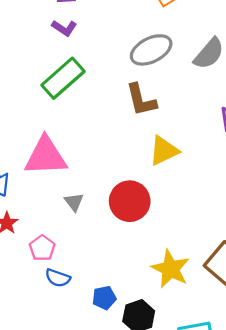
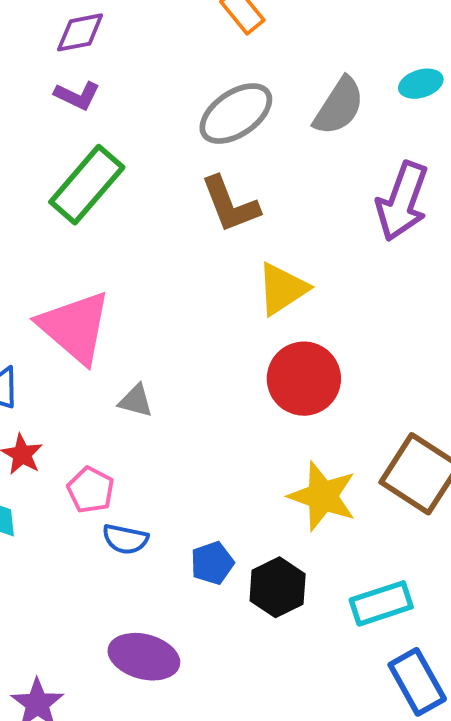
pink triangle: (46, 156) -> (75, 327), turned 51
red circle: (130, 201) -> (304, 379), moved
gray triangle: (74, 202) -> (136, 401), turned -30

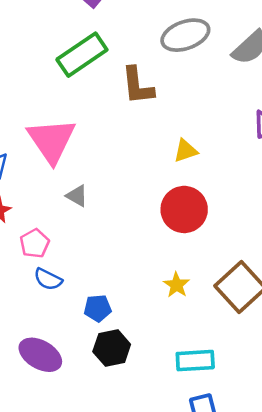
brown L-shape: (230, 204) -> (138, 86), moved
yellow triangle: (282, 289) -> (185, 151), size x0.7
yellow star: (323, 496) -> (176, 285), size x0.6
black hexagon: (278, 587) -> (112, 348), moved

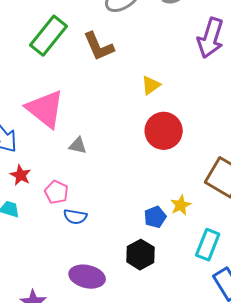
yellow star: (176, 285) -> (181, 205), moved, turned 30
blue pentagon: (98, 308) -> (155, 217), moved
cyan rectangle: (195, 361) -> (208, 245), turned -48

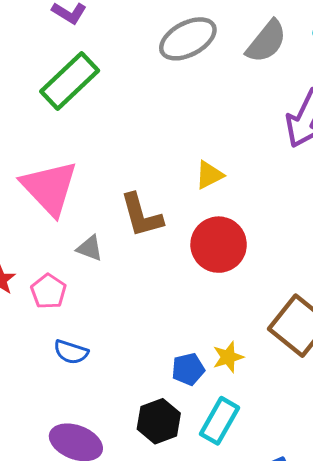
brown L-shape: (99, 46) -> (141, 215), moved
pink pentagon: (56, 192) -> (48, 291), moved
cyan rectangle: (208, 245) -> (219, 421), moved

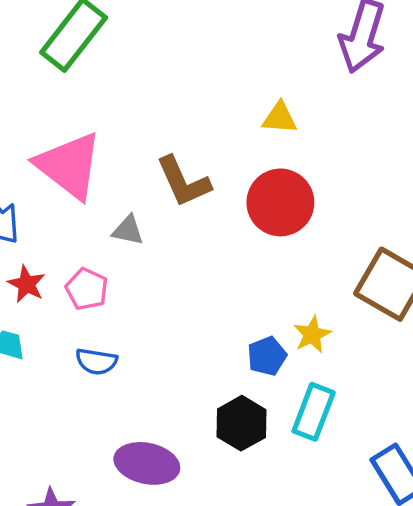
yellow triangle: (209, 175) -> (280, 118), moved, turned 40
blue semicircle: (71, 352) -> (96, 361), moved

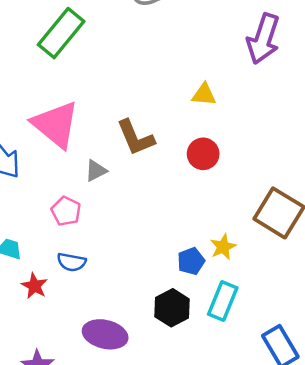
red circle: (280, 202) -> (203, 154), size x0.7
gray triangle: (128, 230) -> (96, 171), turned -40
red star: (26, 284) -> (34, 286), moved

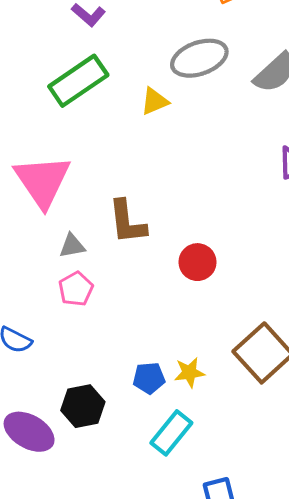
yellow triangle: (204, 95) -> (155, 101), moved, turned -45
pink pentagon: (66, 211) -> (76, 289), moved
black hexagon: (172, 308) -> (83, 406), moved

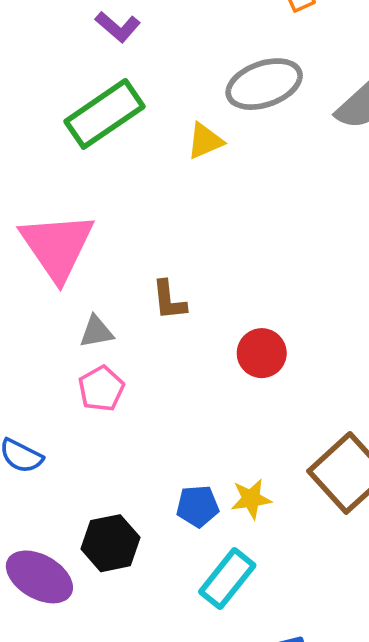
brown L-shape: (127, 222) -> (169, 300), size x0.7

